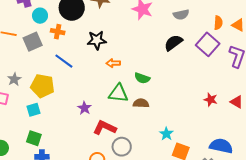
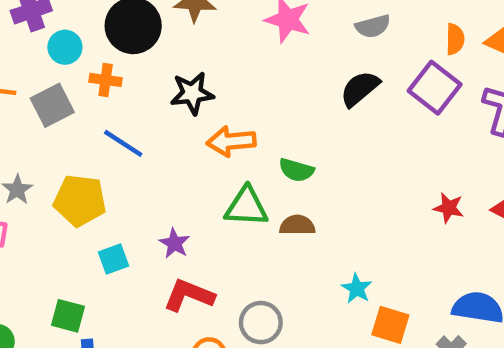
orange arrow: (113, 63) -> (231, 141), size x1.5
cyan square: (34, 110) -> (113, 259), moved
red L-shape: (105, 128) -> (189, 295), moved

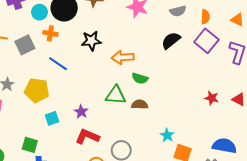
orange semicircle: (455, 39) -> (205, 17), moved
cyan circle: (65, 47) -> (39, 12), moved
orange arrow: (231, 141) -> (123, 57), moved

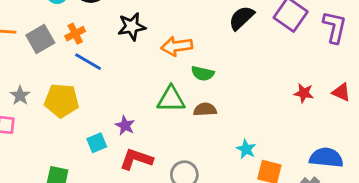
orange cross: (50, 33) -> (75, 34), moved, turned -32
cyan square: (52, 118) -> (97, 143), moved

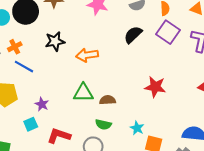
green semicircle: (203, 73) -> (103, 124), moved
red star: (304, 93) -> (155, 87), moved, size x1.5
purple star: (125, 125) -> (42, 104), moved

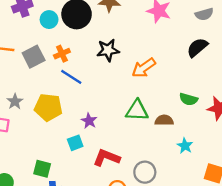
orange arrow: (87, 55) -> (144, 68), turned -30
green semicircle: (103, 124) -> (189, 99), moved
cyan star: (137, 128) -> (185, 146), moved

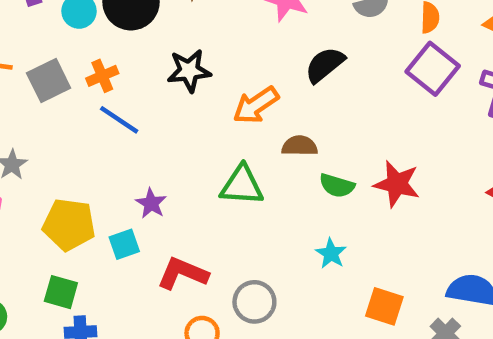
black semicircle: (197, 47) -> (325, 65), moved
green semicircle: (189, 99) -> (337, 186), moved
yellow pentagon: (48, 107) -> (69, 224), moved
brown semicircle: (164, 120) -> (300, 146), moved

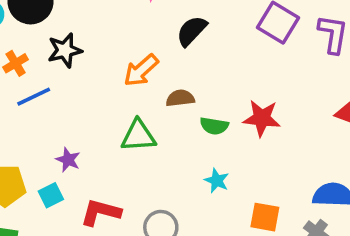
black star: (189, 71) -> (65, 50), moved
blue line: (119, 120) -> (34, 97), turned -52

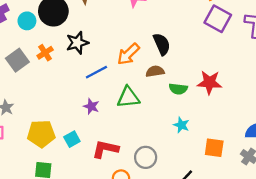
black semicircle: (192, 31) -> (162, 44), moved, turned 115
blue line: (34, 97) -> (96, 72), moved
purple star: (68, 160) -> (91, 106), moved

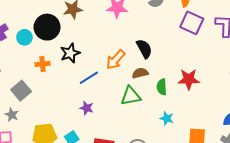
orange cross: (45, 53) -> (42, 64), turned 32
gray square: (17, 60) -> (21, 91), moved
green semicircle: (178, 89) -> (162, 87), turned 84
green triangle: (128, 97) -> (131, 96), moved

